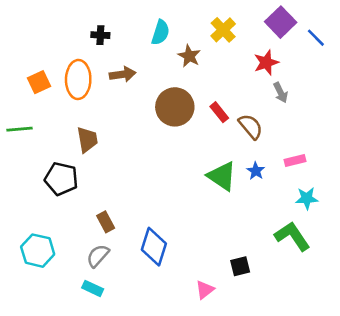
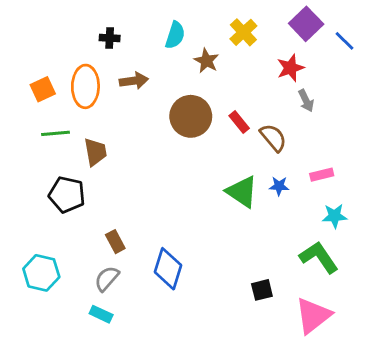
green line: (19, 129) -> (56, 133), moved
blue star: (256, 171) -> (279, 186), turned -30
pink triangle: (205, 290) -> (313, 316), moved, size x1.8

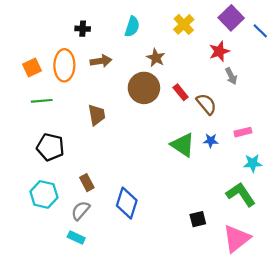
brown star: (206, 61) -> (156, 58), moved
brown trapezoid: (95, 152) -> (97, 115), moved
cyan hexagon: (41, 273) -> (44, 194), moved

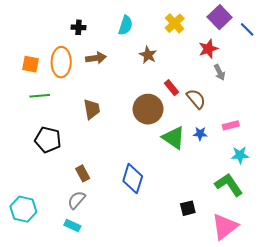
orange square: (32, 67) -> (31, 64), turned 36
brown circle: (144, 88) -> (148, 109), moved
cyan hexagon: (44, 194) -> (23, 209), moved
blue diamond: (127, 203) -> (133, 179), moved

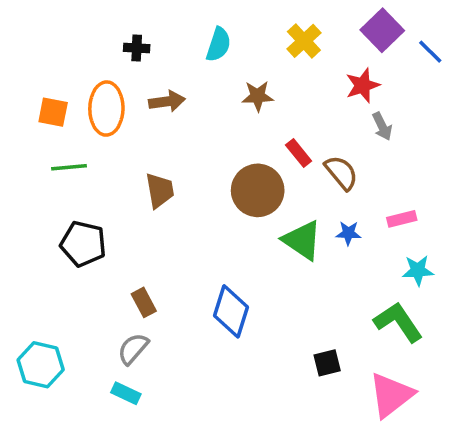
brown star: (148, 55) -> (258, 96), turned -30

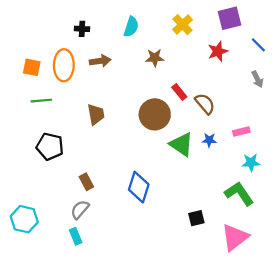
purple square: (382, 30) -> (230, 18), turned 30
blue line: (430, 52) -> (258, 45), moved
gray arrow: (382, 126) -> (257, 79), moved
cyan rectangle: (126, 393) -> (76, 236), turned 42

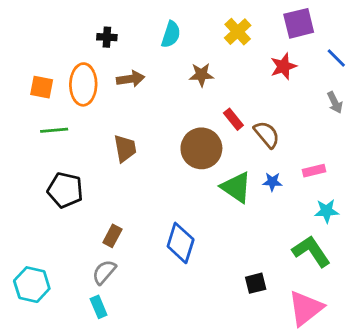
brown rectangle: (86, 182) -> (112, 236), turned 56

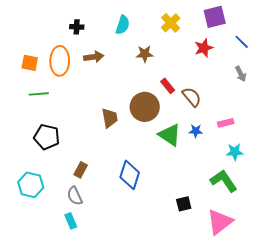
brown trapezoid: (125, 148) -> (110, 118), moved
gray semicircle: (104, 272) -> (75, 196), turned -66
cyan hexagon: (32, 285) -> (31, 185), moved

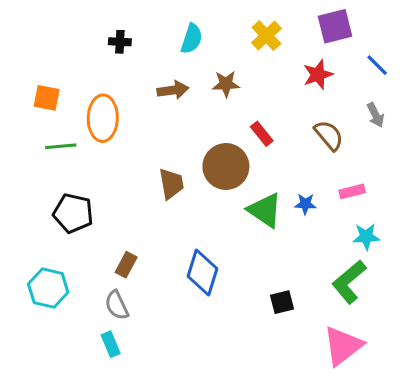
brown arrow: (94, 57) -> (173, 90), moved
orange ellipse: (60, 61) -> (103, 118), moved
brown semicircle: (192, 97) -> (329, 135), moved
green L-shape: (224, 181) -> (349, 282), turned -96
black square: (184, 204) -> (282, 302), moved

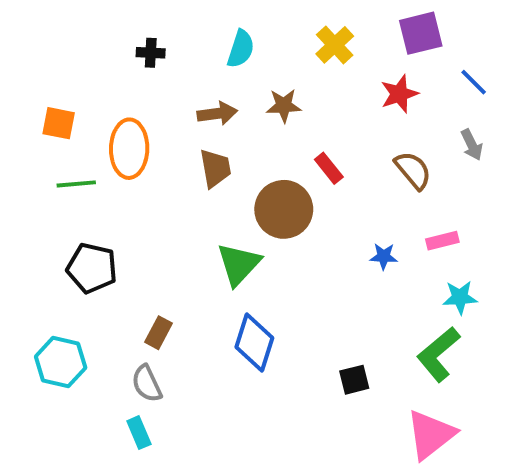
brown trapezoid: (171, 184) -> (215, 168), moved
green triangle: (265, 210) -> (239, 264), moved, turned 39

